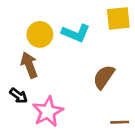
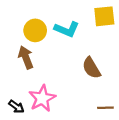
brown semicircle: (104, 77) -> (91, 68), turned -65
black arrow: (19, 96) -> (16, 107), moved

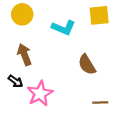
yellow circle: (35, 30) -> (22, 14), moved
black arrow: (16, 107) -> (15, 81), moved

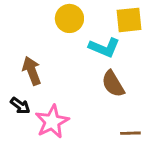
yellow circle: (22, 14) -> (69, 18), moved
cyan L-shape: (63, 28) -> (104, 48), moved

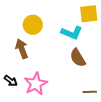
yellow circle: (69, 18) -> (33, 25), moved
black arrow: (20, 106) -> (11, 81), moved

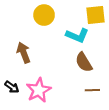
yellow circle: (33, 25) -> (44, 15), moved
brown line: (90, 92) -> (92, 90), moved

